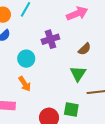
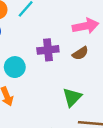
brown semicircle: (85, 49) -> (80, 53), moved

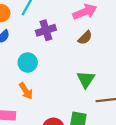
purple cross: (48, 50) -> (46, 30), moved

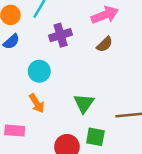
green triangle: (86, 79) -> (84, 103), moved

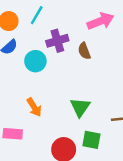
brown semicircle: (105, 44) -> (84, 51), moved, turned 112
cyan circle: (39, 71) -> (35, 61), moved

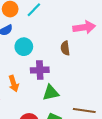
purple cross: (57, 41) -> (40, 70), moved
green triangle: (80, 107) -> (51, 93), turned 30

